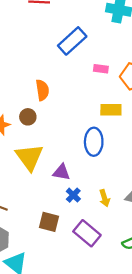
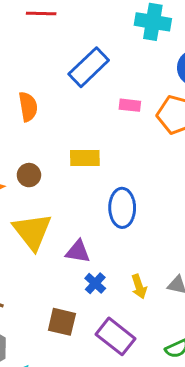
orange semicircle: (42, 90) -> (28, 107), moved
yellow rectangle: (111, 110) -> (85, 158), moved

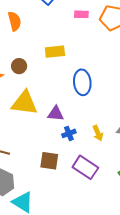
yellow triangle: (32, 231) -> (25, 103), turned -40
blue cross: (95, 283) -> (69, 133), turned 32

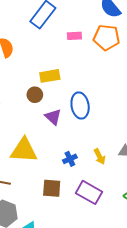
brown circle: (19, 66) -> (35, 95), moved
yellow triangle: (25, 103) -> (24, 150), moved
purple triangle: (56, 114) -> (53, 117), moved, turned 42

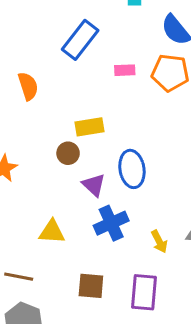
yellow triangle: (24, 150) -> (52, 232), size x0.7
blue cross: (70, 159) -> (111, 223), moved, size x1.6
purple rectangle: (89, 192) -> (144, 292), turned 65

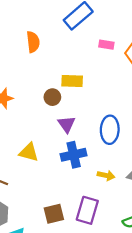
blue ellipse: (132, 169) -> (110, 130), moved
yellow arrow: (159, 241) -> (106, 175), turned -63
brown square: (91, 286) -> (54, 214), moved, turned -30

